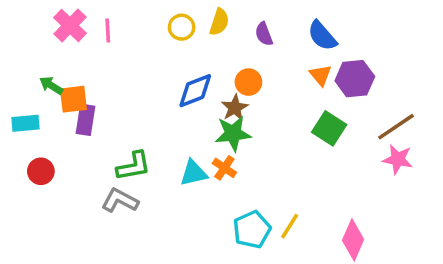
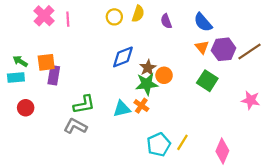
orange circle: (248, 82) -> (164, 75), moved
green arrow: (51, 85) -> (20, 61), moved
brown line: (396, 127) -> (249, 52), moved

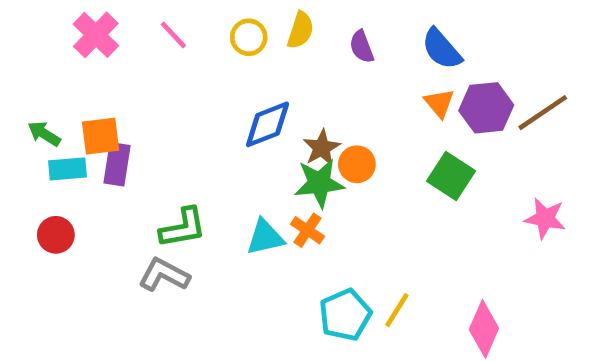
pink line: (68, 19) -> (173, 35), moved, turned -40
cyan rectangle: (16, 77) -> (68, 169), moved

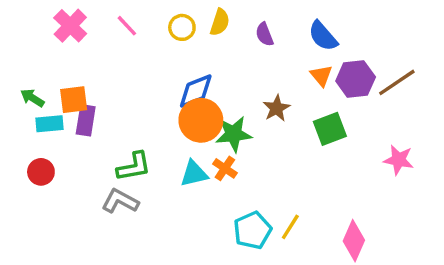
brown star: (322, 148) -> (277, 108), moved
orange circle: (357, 164) -> (201, 120), moved, size x1.6
green square: (451, 176) -> (330, 129), turned 36

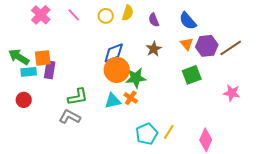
green arrow: (32, 98) -> (19, 57), size x1.5
brown star: (277, 108) -> (154, 49), moved

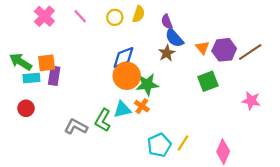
blue semicircle: (188, 21) -> (174, 38), moved
green L-shape: (78, 97) -> (103, 120), moved, turned 130

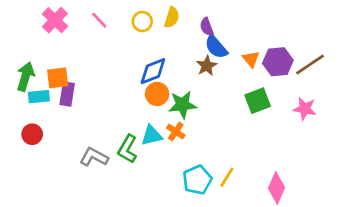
green arrow: (21, 62) -> (25, 77), turned 75
orange circle: (127, 76) -> (157, 94), size x0.7
pink star: (251, 101) -> (305, 109), moved

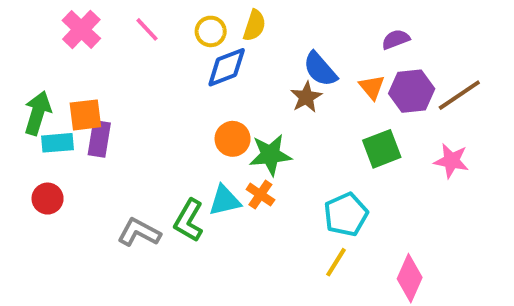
purple semicircle: (207, 27) -> (396, 39), moved, turned 90
blue diamond: (153, 71) -> (227, 67), moved
cyan pentagon: (197, 180) -> (346, 214), moved

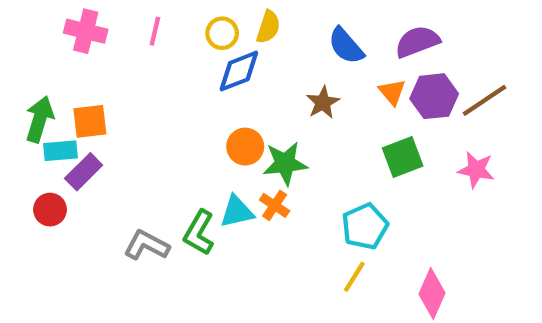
pink cross: (81, 29) -> (86, 31), turned -30
pink line: (147, 29) -> (155, 31), turned 56
purple semicircle: (396, 39) -> (417, 42), size x1.5
blue semicircle: (320, 69) -> (346, 46), moved
purple rectangle: (99, 139) -> (84, 172), moved, turned 36

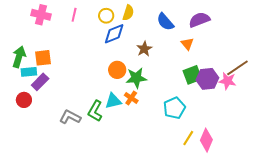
purple hexagon: (434, 96) -> (207, 79), moved
brown line: (484, 100) -> (237, 68), moved
brown star: (323, 102) -> (144, 49), moved
yellow line: (354, 277) -> (188, 138), moved

